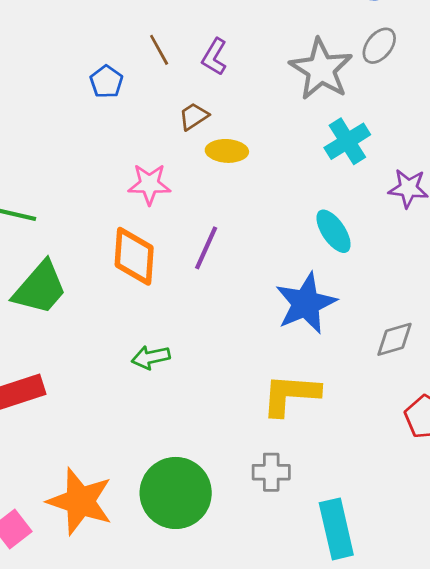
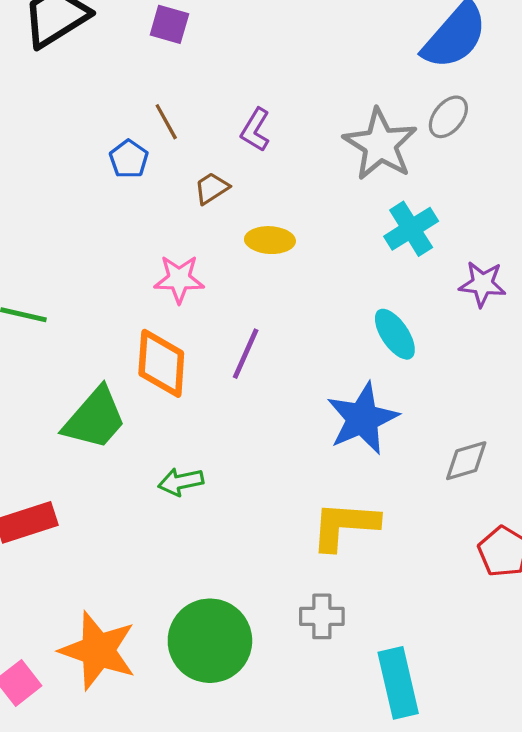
brown line: (159, 50) -> (166, 122), moved
brown trapezoid: (194, 116) -> (212, 188), moved
green trapezoid: (40, 288) -> (95, 419), moved

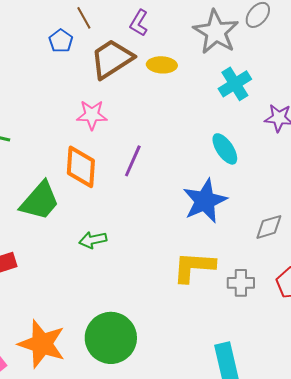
brown trapezoid: (212, 188) -> (112, 59), size x2.0
yellow ellipse: (270, 240) -> (162, 65), moved
gray cross: (322, 616) -> (241, 283), moved

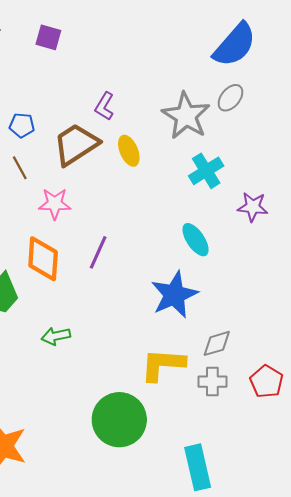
brown line: (84, 18) -> (20, 168), moved
blue pentagon: (61, 41) -> (22, 125), turned -30
yellow ellipse: (162, 65) -> (129, 151), turned 64
gray diamond: (269, 227) -> (217, 343), moved
green circle: (111, 338) -> (119, 420), moved

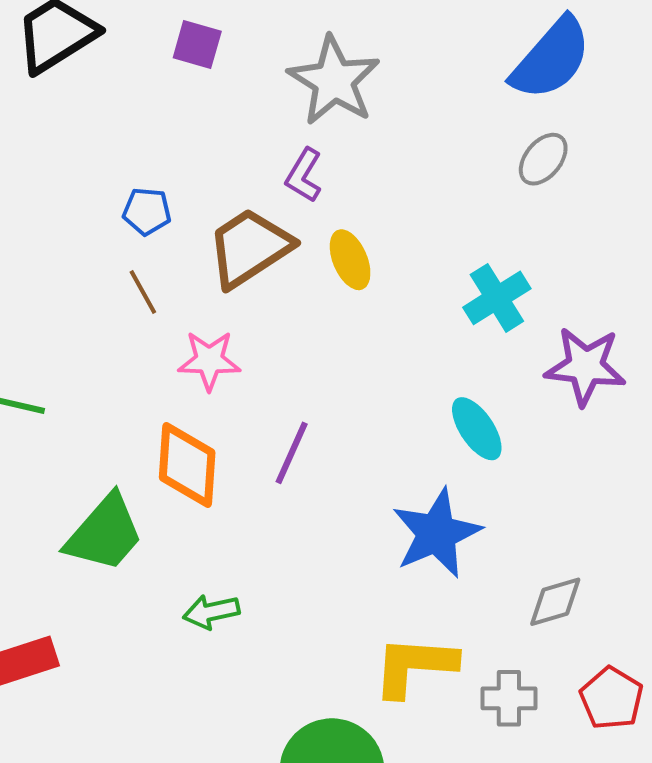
gray star: (186, 116) -> (334, 81), moved
purple star: (253, 207) -> (585, 366), size x1.4
gray diamond: (217, 343) -> (555, 602), moved

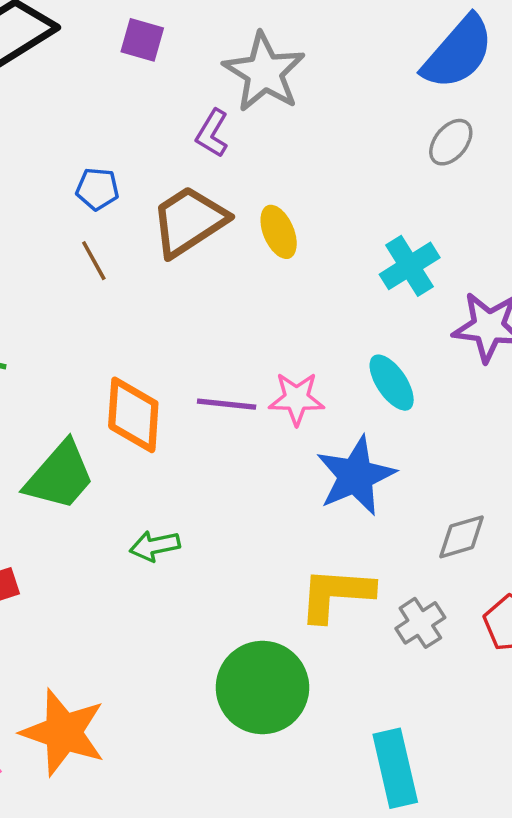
purple L-shape: (304, 175) -> (212, 133), moved
pink star: (209, 360) -> (297, 399), moved
purple line: (292, 453) -> (227, 404), turned 72
gray cross: (509, 698) -> (420, 623), turned -33

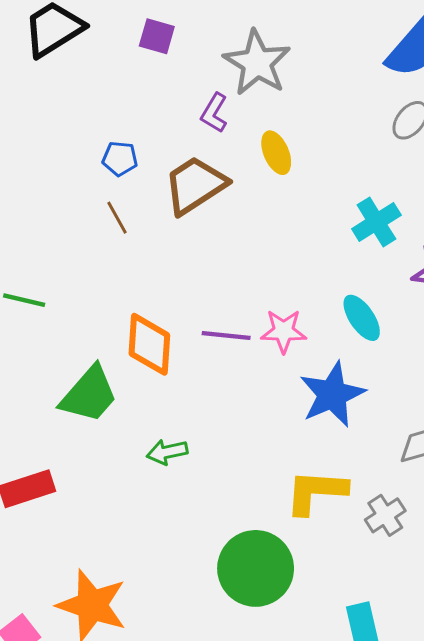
yellow ellipse: (279, 232) -> (276, 153), moved

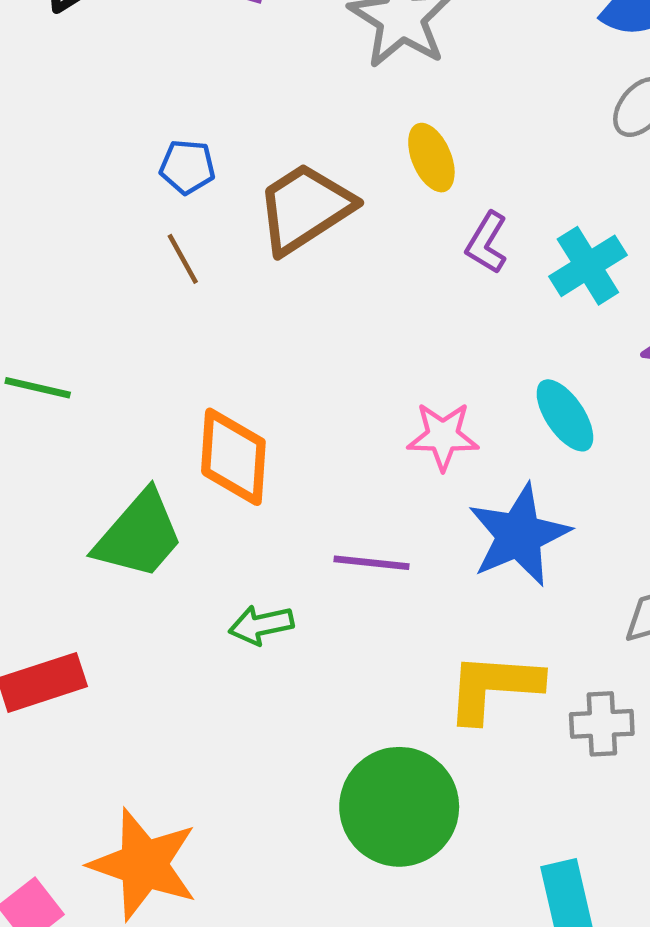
purple L-shape: (214, 113) -> (487, 243), moved
purple line: (226, 336) -> (372, 563), moved
gray cross: (385, 515) -> (602, 724), turned 30

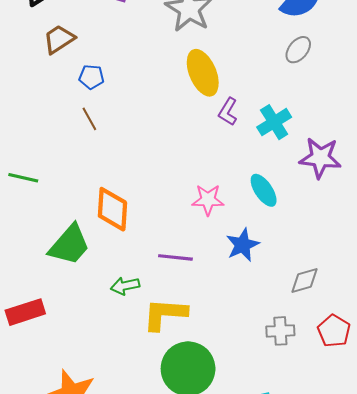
yellow ellipse: (431, 158) -> (203, 73), size x1.5
brown trapezoid: (305, 208) -> (59, 39), moved, size x0.7
blue star: (519, 535) -> (243, 245), size x0.7
yellow L-shape: (494, 687) -> (165, 314), moved

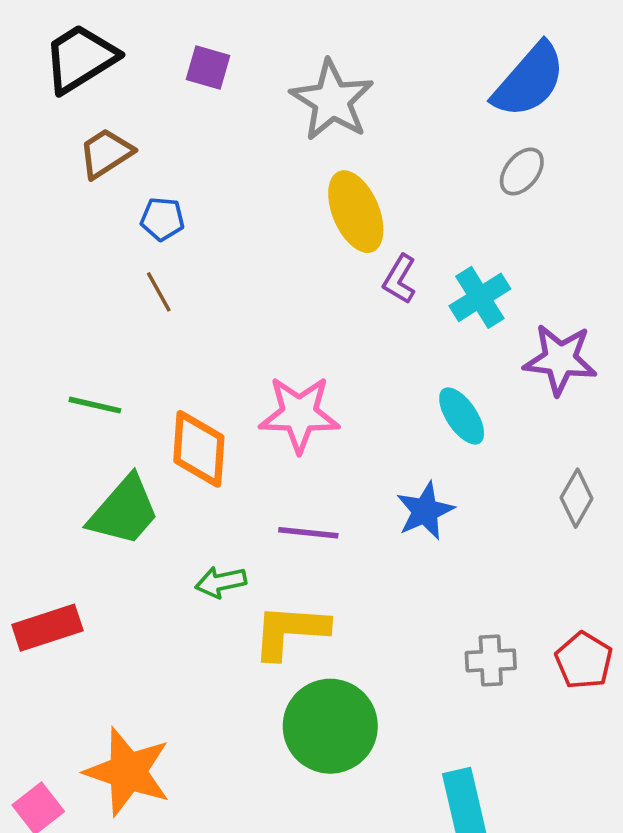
green line: (23, 178) -> (95, 405), moved
pink star: (208, 200) -> (299, 414), moved, size x1.4
gray diamond: (305, 281) -> (577, 498), moved, turned -44

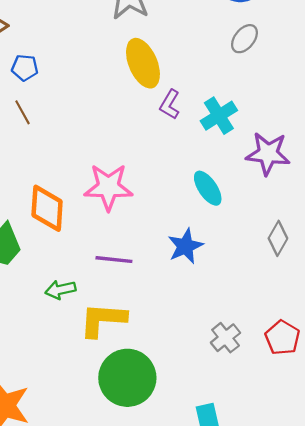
gray cross: (491, 660) -> (226, 338), turned -36

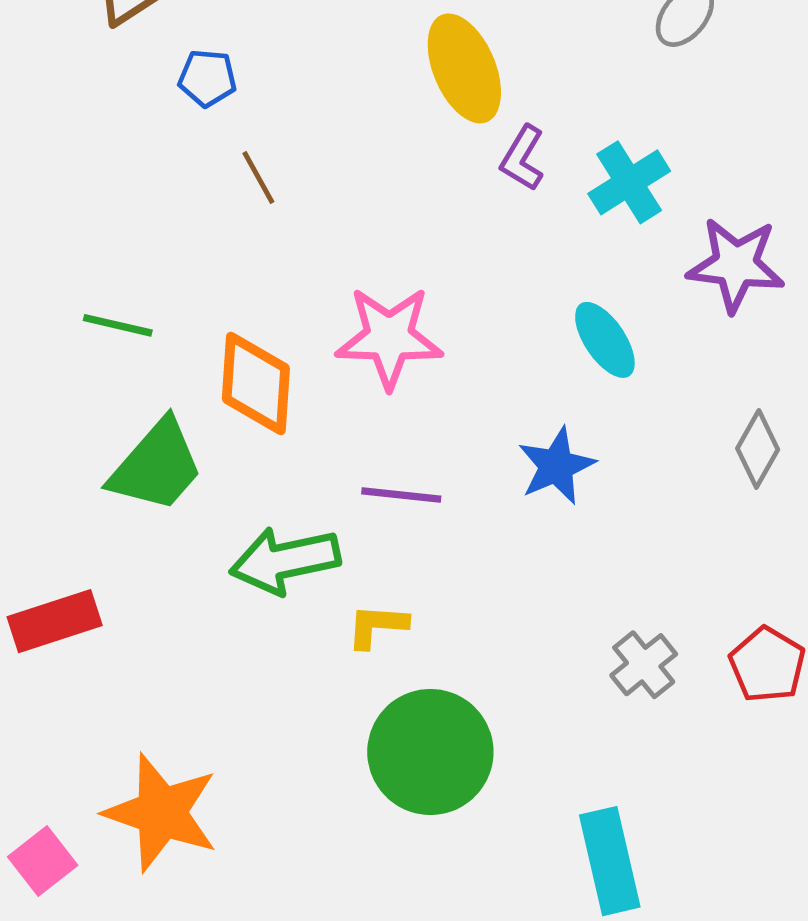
brown line: (22, 112) -> (258, 177), moved
green arrow: (60, 290) -> (285, 560), size x1.6
yellow L-shape: (103, 320) -> (377, 626), size x0.6

